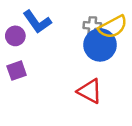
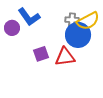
purple square: (17, 71) -> (41, 54), moved
red triangle: (90, 91) -> (65, 57), moved, turned -35

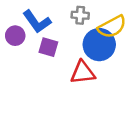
gray cross: (72, 20) -> (80, 15), moved
purple square: (41, 54) -> (48, 47), moved, turned 35

